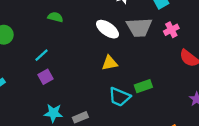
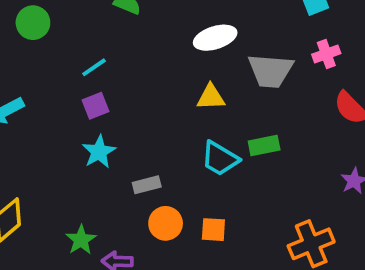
gray trapezoid: (139, 27) -> (270, 71), moved
white ellipse: (107, 29) -> (215, 38), turned -60
cyan star: (53, 113) -> (99, 152), moved, turned 30

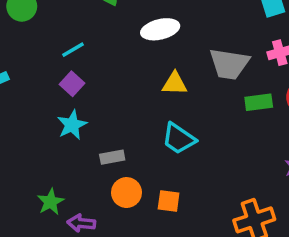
white ellipse: (215, 38) -> (160, 29), moved
purple square: (96, 106) -> (72, 84), turned -30
green rectangle: (264, 146) -> (259, 102), moved

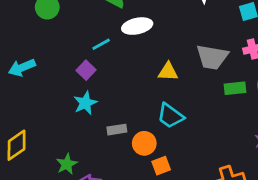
white ellipse: (160, 29) -> (137, 26), moved
cyan line: (73, 50) -> (101, 44), moved
orange circle: (127, 193) -> (144, 143), moved
orange square: (169, 201) -> (161, 166), turned -30

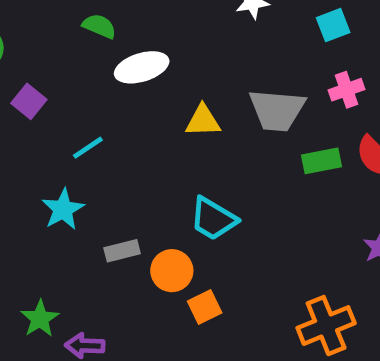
cyan line: (101, 44) -> (88, 148), moved
purple square: (86, 70) -> (29, 101), moved
yellow triangle: (168, 72) -> (203, 121), moved

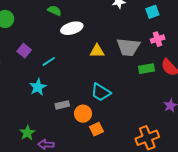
purple square: (29, 101) -> (24, 51), moved

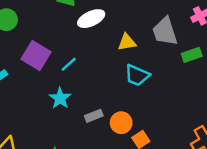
gray trapezoid: (128, 47) -> (165, 31), turned 75
purple square: (24, 51) -> (36, 55), size x1.6
cyan trapezoid: (101, 92) -> (137, 75), moved

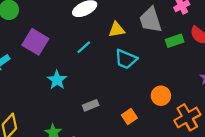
cyan line: (69, 64) -> (84, 47), moved
gray rectangle: (94, 116) -> (91, 105), moved
orange circle: (121, 123) -> (161, 96), moved

